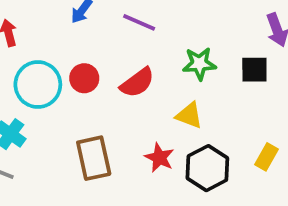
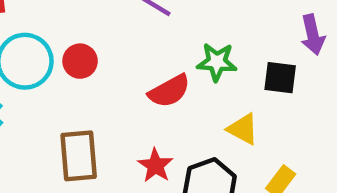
red semicircle: (137, 83) -> (169, 91), moved
yellow triangle: (189, 115) -> (243, 129), moved

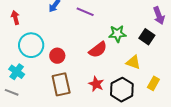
red circle: (80, 61) -> (57, 56), moved
black square: (280, 78) -> (147, 37), turned 35

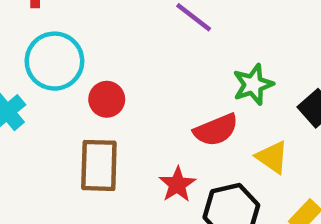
green star: (117, 34) -> (253, 84), turned -30
red semicircle: (98, 50) -> (216, 130), moved

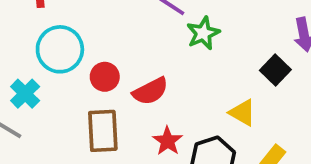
green star: (253, 84) -> (203, 33), moved
red semicircle: (216, 130) -> (150, 91), moved

